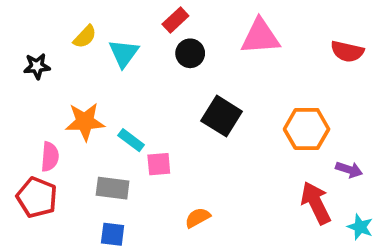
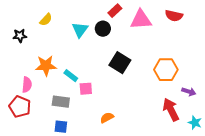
red rectangle: (175, 20) -> (115, 11), moved
red semicircle: (347, 51) -> (174, 16), moved
cyan triangle: (124, 53) -> (80, 30), moved

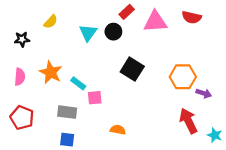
orange star: (46, 66) -> (51, 72), turned 30
pink semicircle: (27, 85) -> (20, 77), moved
purple arrow: (189, 92) -> (204, 93), moved
orange semicircle: (107, 118) -> (118, 130), turned 40

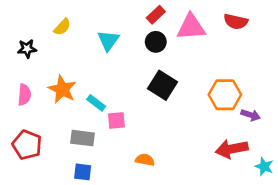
black circle: (113, 32) -> (156, 42), moved
red arrow: (188, 121) -> (232, 149), turned -75

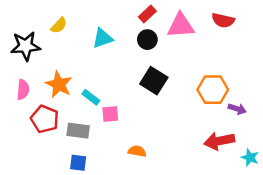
cyan triangle: (108, 41) -> (102, 38), turned 35
black star: (27, 49) -> (25, 46), size x1.6
red pentagon: (27, 145) -> (45, 119), moved

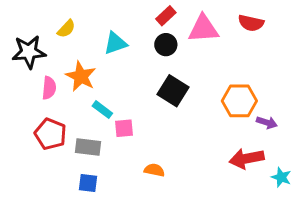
orange star: (59, 84) -> (81, 76), moved
pink semicircle: (23, 90) -> (49, 88), moved

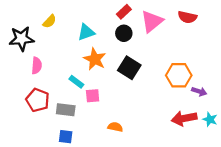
pink triangle: (203, 29) -> (152, 21), turned -35
orange star: (81, 76) -> (95, 59), moved
cyan star: (281, 177) -> (210, 119), moved

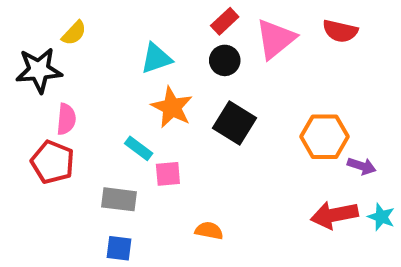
yellow semicircle: (50, 21) -> (74, 33), moved
red pentagon: (38, 100) -> (53, 162), moved

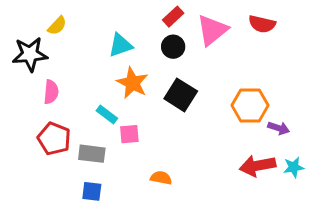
red pentagon: (53, 162) -> (54, 139), moved
cyan star: (381, 217) -> (294, 167), turned -30

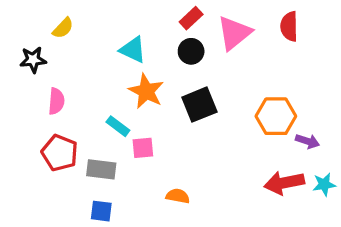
red semicircle: (262, 24) -> (289, 26), turned 76
cyan triangle: (120, 45) -> (133, 50), turned 44
black star: (30, 54) -> (33, 60), size x0.7
black square: (181, 95) -> (199, 105), turned 36

